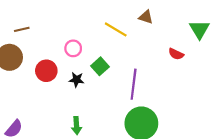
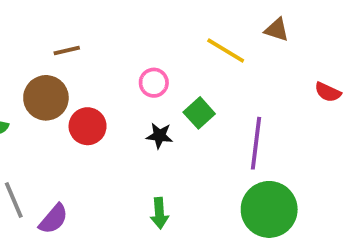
red circle: (46, 71) -> (88, 126), moved

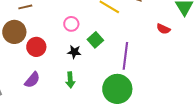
green circle: (269, 209) -> (117, 89), moved
green arrow: (159, 213) -> (70, 80), moved
purple semicircle: (54, 219) -> (32, 80), moved

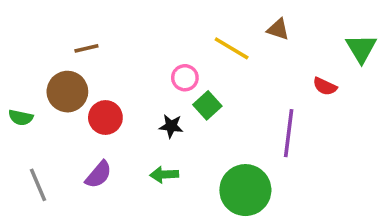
pink circle: (71, 24) -> (185, 78), moved
purple line: (125, 56) -> (289, 133), moved
green arrow: (70, 80) -> (164, 175), turned 91

